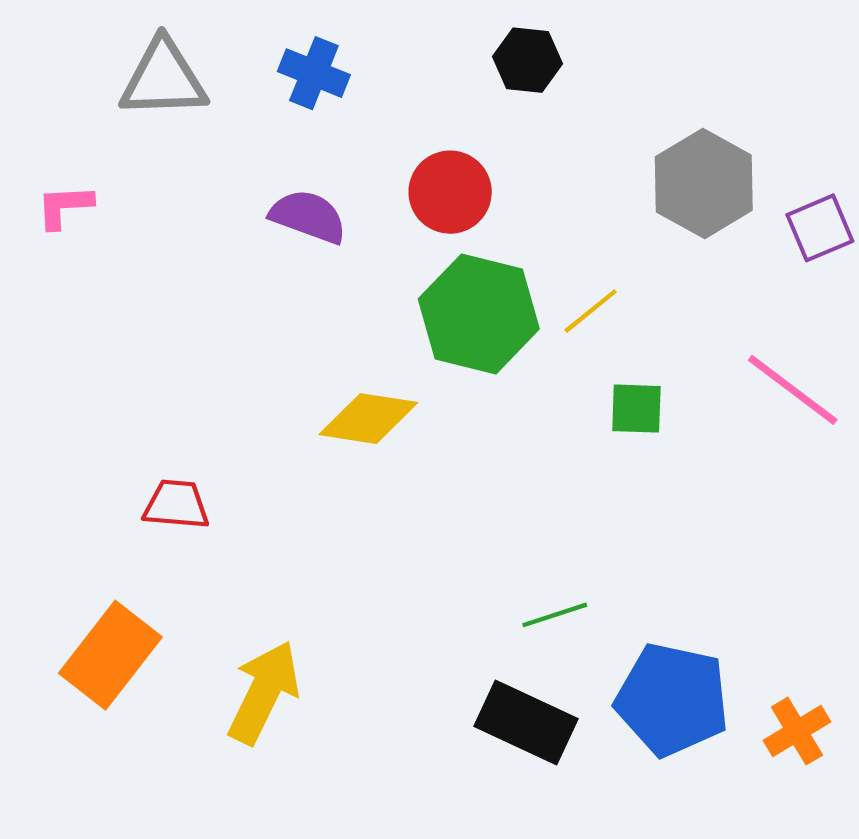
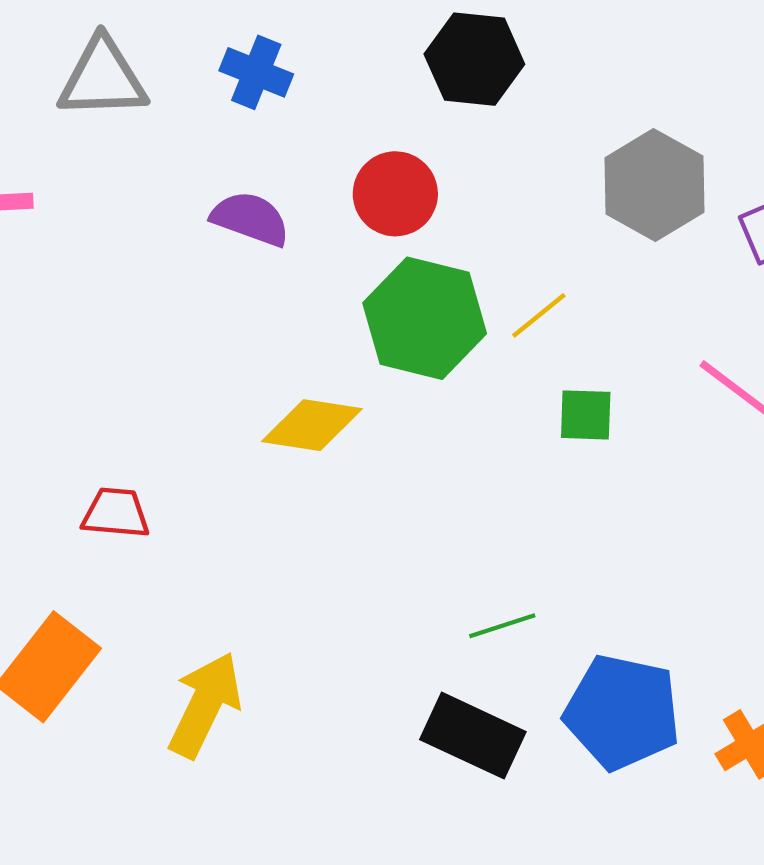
black hexagon: (527, 60) -> (474, 59), size x1.4

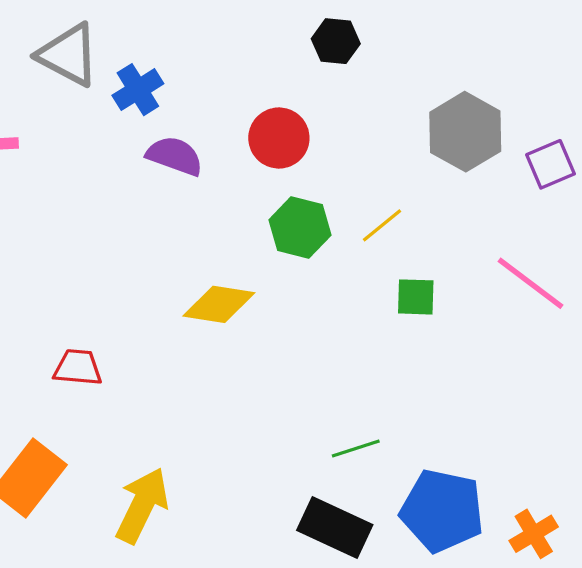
black hexagon: (474, 59) -> (336, 41), size x0.7
blue cross: (256, 72) -> (138, 90), moved, turned 36
gray triangle: (103, 78) -> (68, 55), turned 30
green hexagon: (425, 318) -> (300, 227), size x0.7

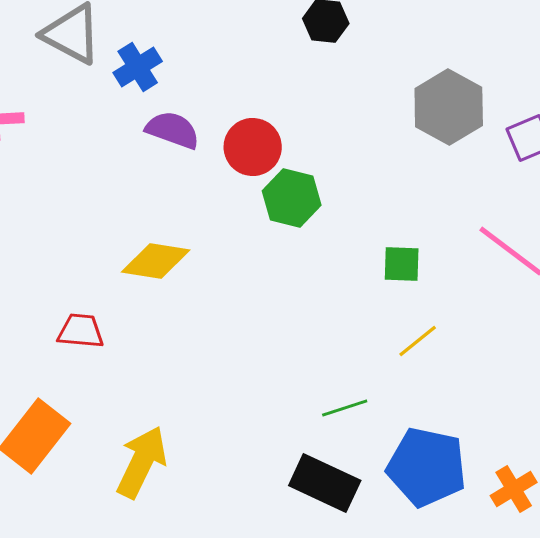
red circle: (279, 138) -> (253, 147), moved
yellow line: (382, 225) -> (418, 341), moved
yellow diamond: (219, 304) -> (156, 261), moved

